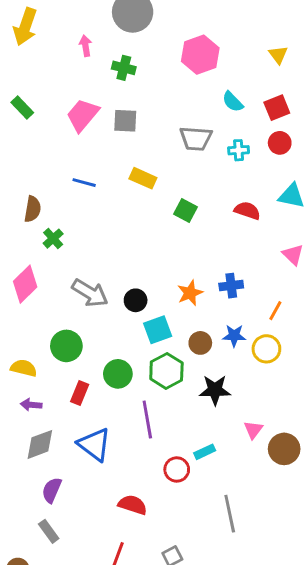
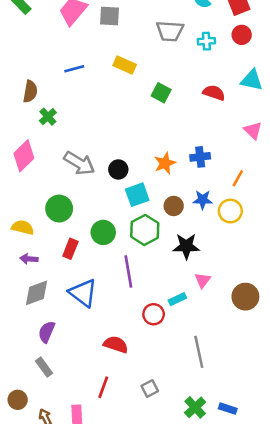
blue line: (84, 183) -> (74, 69), turned -30
pink triangle: (253, 430) -> (203, 280), moved

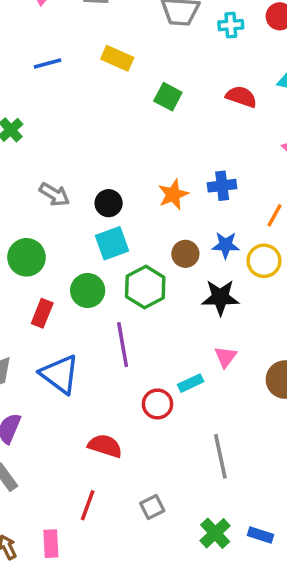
gray arrow: (79, 163) -> (54, 194), size x0.7
cyan square: (137, 195) -> (112, 243), moved
black star: (186, 246) -> (220, 297), moved

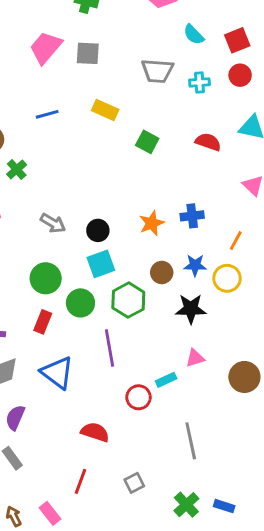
green circle: (27, 257) -> (46, 278), moved
pink triangle: (226, 357) -> (195, 358), turned 36
pink rectangle: (51, 544) -> (50, 513), turned -35

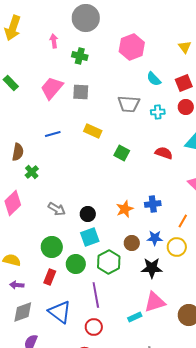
pink triangle: (195, 358) -> (155, 302), size x1.6
red circle: (139, 397) -> (94, 327), moved

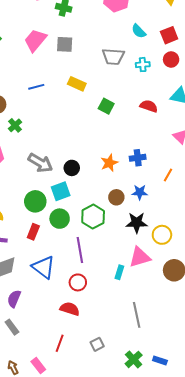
gray arrow: (57, 209) -> (40, 163), size x1.4
cyan square: (90, 237) -> (61, 191), moved
yellow circle: (177, 247) -> (162, 235), moved
cyan rectangle: (135, 317) -> (119, 272), turned -48

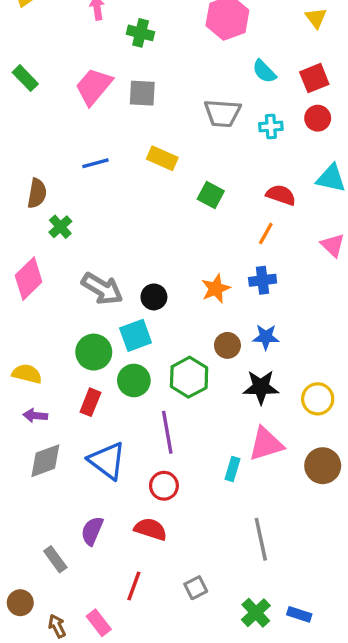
orange line: (168, 175) -> (266, 233), moved
yellow circle: (162, 235) -> (318, 399), moved
purple semicircle: (14, 299) -> (92, 531), moved

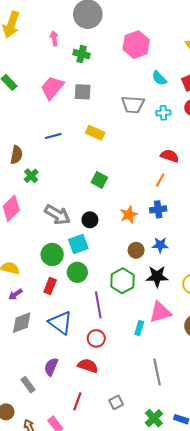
green square: (211, 195) -> (99, 180), moved
green hexagon: (189, 377) -> (122, 281), moved
purple arrow: (35, 416) -> (15, 294), turned -40

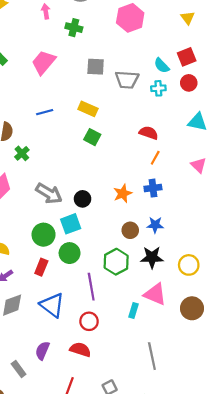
cyan semicircle: (159, 78) -> (162, 66), moved
gray square: (83, 92) -> (96, 67), moved
red semicircle: (170, 156) -> (149, 133), moved
green square: (99, 180) -> (92, 137), moved
pink triangle: (160, 312) -> (155, 294), turned 40

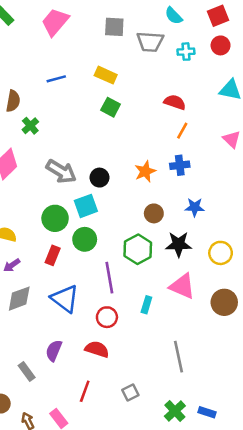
cyan semicircle: (162, 66) -> (174, 16), moved
blue star: (155, 225) -> (195, 207), moved
cyan rectangle: (133, 310) -> (146, 305), moved

